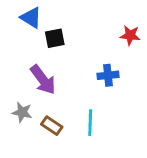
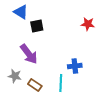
blue cross: (108, 75) -> (75, 66), moved

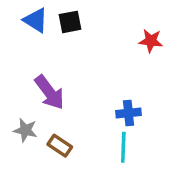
black square: (37, 26) -> (70, 22), moved
cyan line: (61, 83) -> (123, 147), moved

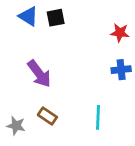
blue cross: (128, 113) -> (121, 70), moved
gray star: (25, 130) -> (16, 126), moved

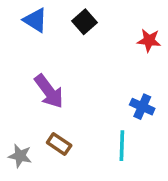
black square: (56, 18) -> (85, 22), moved, turned -30
blue cross: (121, 70) -> (142, 107), moved, turned 30

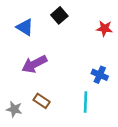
blue triangle: (35, 20) -> (25, 27), moved
purple arrow: (49, 91) -> (34, 64), turned 100

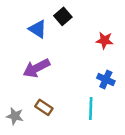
blue triangle: (25, 27) -> (38, 29), moved
red star: (104, 28) -> (105, 40), moved

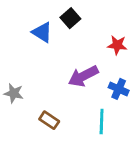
purple arrow: (36, 68) -> (83, 76), moved
gray star: (15, 116) -> (14, 93), moved

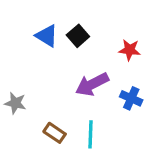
black square: (70, 18) -> (78, 36), moved
cyan line: (102, 122) -> (90, 134), moved

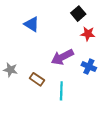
black square: (78, 36) -> (78, 14), moved
brown rectangle: (55, 133) -> (37, 79), moved

